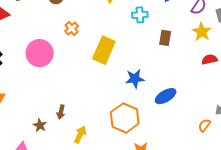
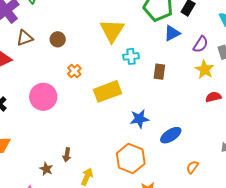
cyan cross: (140, 15) -> (131, 56), moved
brown rectangle: (165, 38) -> (159, 72), moved
yellow rectangle: (104, 50) -> (108, 91), turned 48
orange semicircle: (204, 125) -> (192, 167), moved

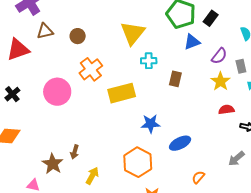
orange cross: (74, 71) -> (91, 69), size x1.6
brown star: (46, 169) -> (53, 164), size x1.5

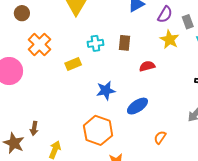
cyan cross: (149, 61) -> (95, 43), moved
yellow rectangle: (122, 93) -> (73, 64), size x0.6
red semicircle: (226, 110) -> (147, 66), moved

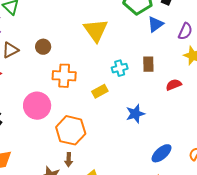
orange cross: (39, 44) -> (64, 76), turned -35
blue ellipse: (137, 106) -> (161, 153), moved
orange hexagon: (98, 130) -> (71, 130), moved

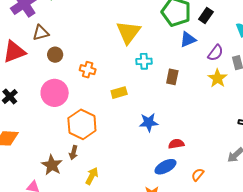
brown circle: (43, 47) -> (55, 55), moved
cyan cross: (120, 68) -> (144, 61), moved
orange cross: (64, 76) -> (88, 70), size x0.7
red semicircle: (174, 85) -> (176, 144), moved

